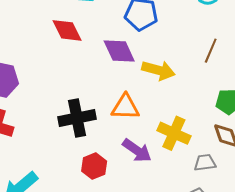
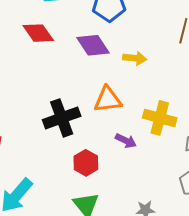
yellow arrow: (158, 70) -> (135, 58), size x0.7
purple arrow: (137, 150) -> (126, 141), size x0.7

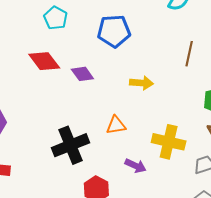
purple diamond: (93, 45) -> (82, 74), moved, size x0.7
orange triangle: (108, 100) -> (116, 125), size x0.7

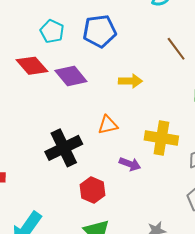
cyan pentagon: (56, 18) -> (52, 31), moved
brown line: (189, 54) -> (176, 49), turned -45
purple diamond: (82, 74) -> (71, 76), size x1.4

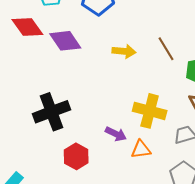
brown line: (176, 49) -> (166, 49), moved
orange triangle: (108, 125) -> (141, 149), moved

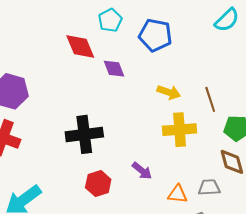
purple diamond: (65, 41) -> (114, 69), size x0.7
yellow cross: (150, 111) -> (180, 130), moved, turned -32
orange triangle: (141, 149) -> (178, 194), moved

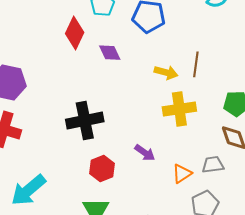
red diamond: (80, 46) -> (75, 33), turned 52
brown line: (210, 99) -> (196, 64), moved, turned 30
orange triangle: (178, 194) -> (182, 174), turned -35

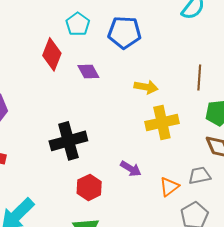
brown line: (196, 64) -> (199, 78), moved

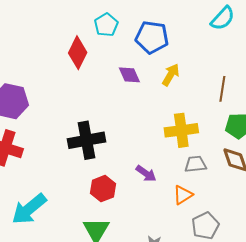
purple diamond: (88, 71) -> (129, 75), moved
yellow arrow: (146, 87) -> (171, 75), moved, turned -75
gray trapezoid: (200, 176) -> (195, 164), moved

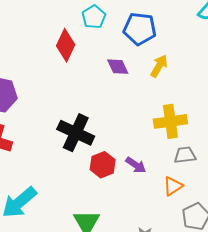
black cross: (86, 140) -> (76, 133), turned 36
red hexagon: (103, 189) -> (103, 165), moved

